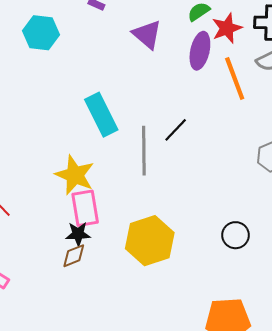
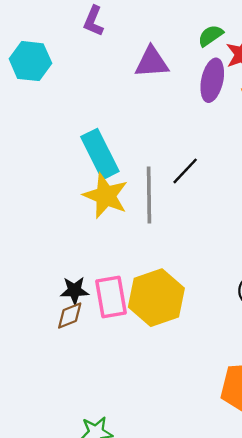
purple triangle: (147, 35) -> (152, 62), turned -44
yellow star: (75, 175) -> (106, 196), moved
pink rectangle: (85, 208) -> (111, 297), moved

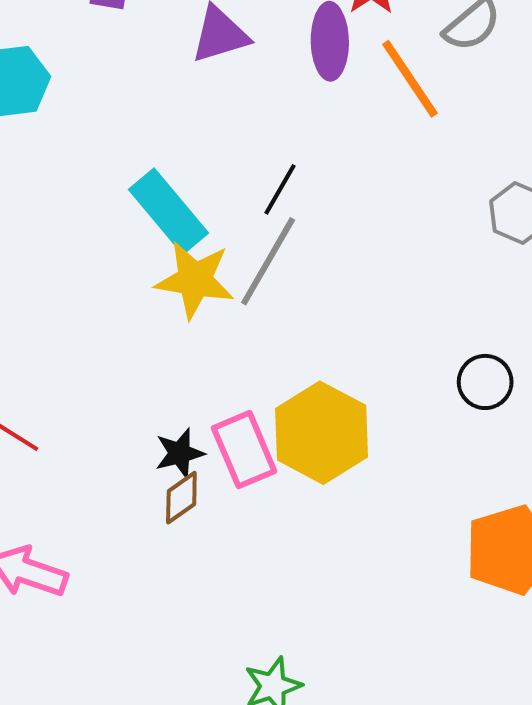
black line: (185, 171) -> (280, 189), moved
gray line: (149, 195) -> (268, 261), turned 44

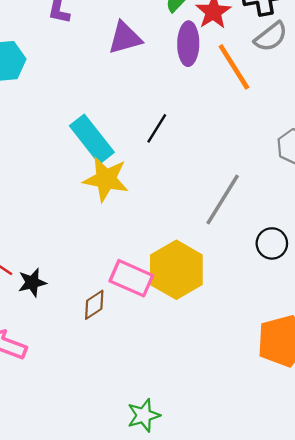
gray line: (268, 261) -> (223, 199), moved
pink rectangle: (244, 450) -> (131, 278), turned -45
black star: (180, 453) -> (32, 283), moved

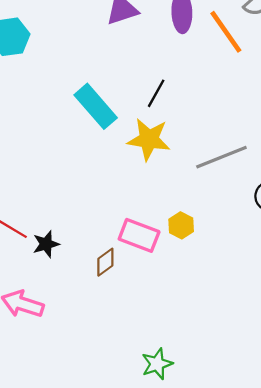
yellow star: (106, 179) -> (149, 139), moved
gray line: (223, 199) -> (221, 157), turned 39
yellow hexagon: (176, 270) -> (181, 225), size x0.5

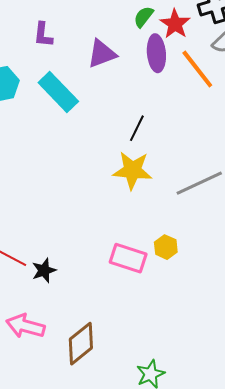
cyan rectangle: (96, 106) -> (58, 92), moved
brown diamond: (105, 262) -> (81, 344), moved, size x1.6

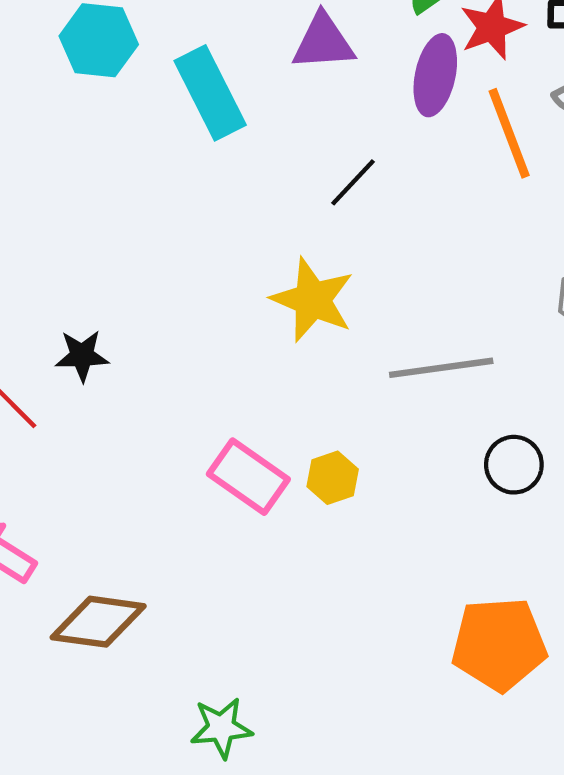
black line: (137, 128) -> (353, 182), moved
black star: (44, 270) -> (82, 356), moved
brown diamond: (81, 344) -> (98, 622), turned 30

